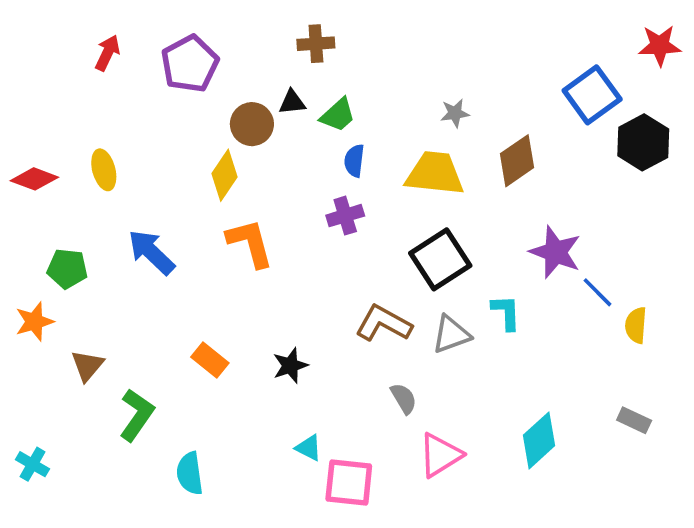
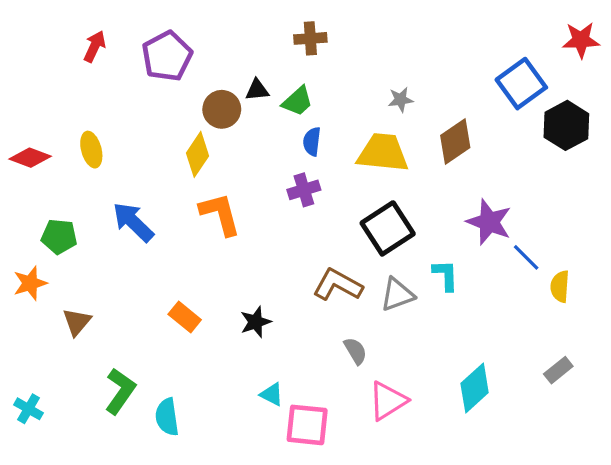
brown cross: (316, 44) -> (310, 38), moved
green L-shape: (137, 415) -> (120, 391), moved
gray rectangle: (634, 420) -> (558, 370), turned -64

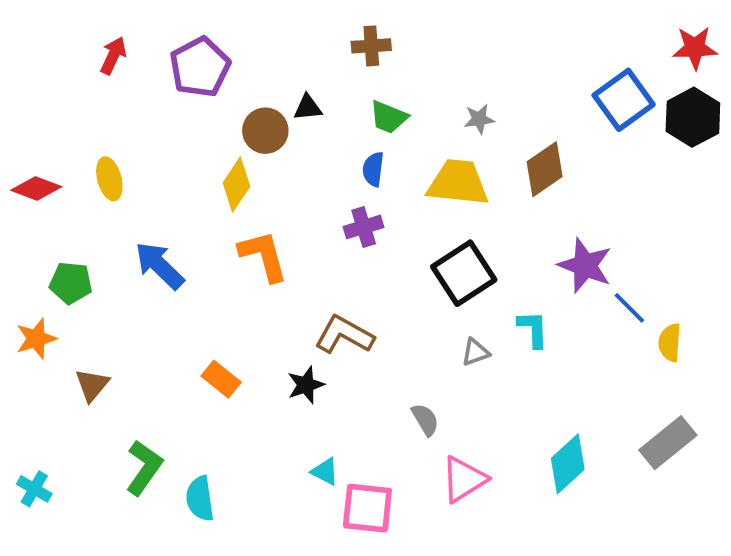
green trapezoid: (297, 101) -> (389, 117), moved, turned 64
black hexagon: (566, 125) -> (693, 117), moved
brown L-shape: (338, 285) -> (344, 335), moved
gray triangle: (397, 295) -> (475, 352), size x0.7
gray rectangle: (558, 370) -> (668, 443), size x1.6

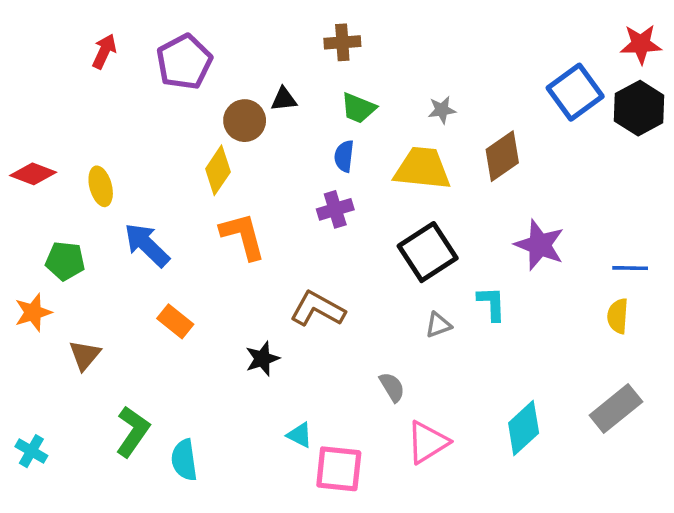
yellow ellipse: (109, 179) -> (101, 186), moved
blue line: (629, 308) -> (630, 268), moved, turned -44
orange rectangle: (221, 379) -> (175, 321), moved
black star: (306, 385) -> (262, 359), moved

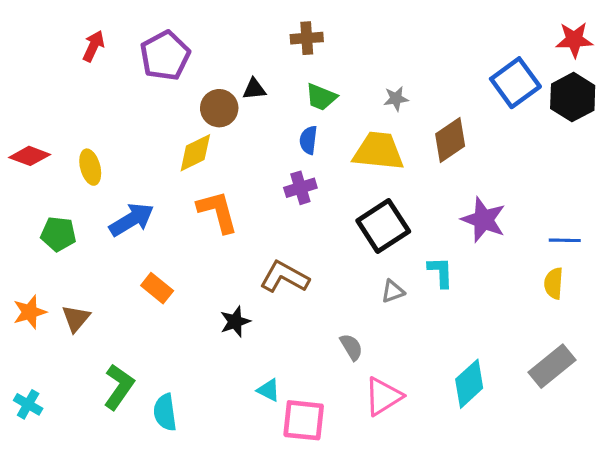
yellow diamond: (218, 170) -> (195, 153), turned 30
blue arrow: (147, 245) -> (132, 220), turned 105
orange star: (33, 312) -> (30, 312), moved

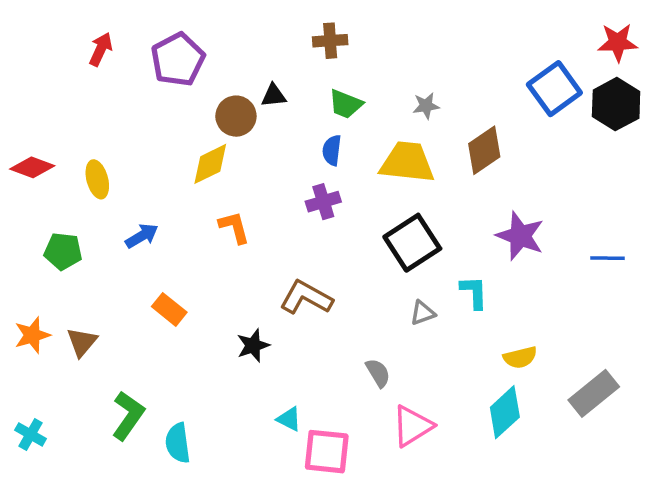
orange L-shape: (218, 212) -> (234, 227), size x0.7
blue arrow: (132, 220) -> (142, 236), size x0.7
yellow semicircle: (554, 283) -> (520, 357), moved, turned -108

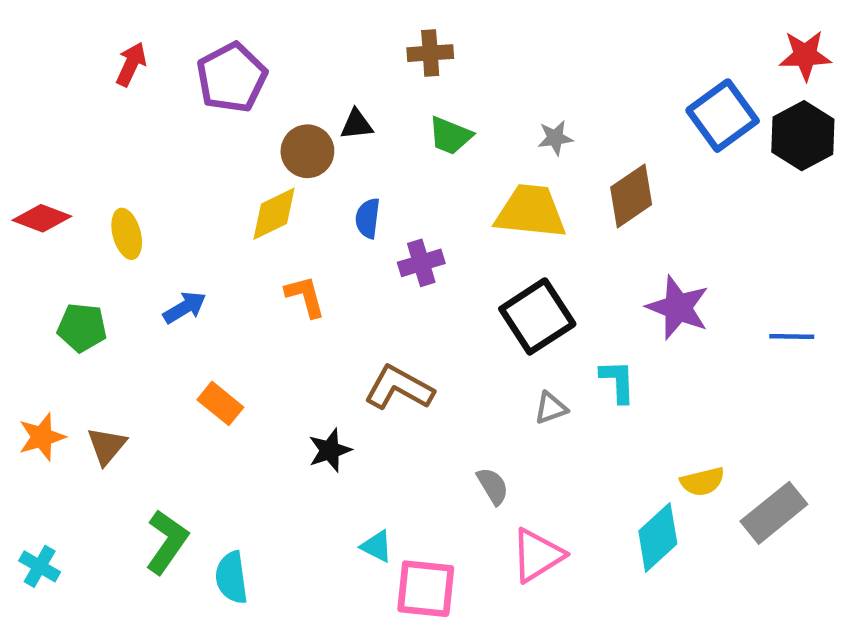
blue semicircle: (332, 150) -> (368, 218), moved
yellow semicircle: (520, 357) -> (702, 482), moved

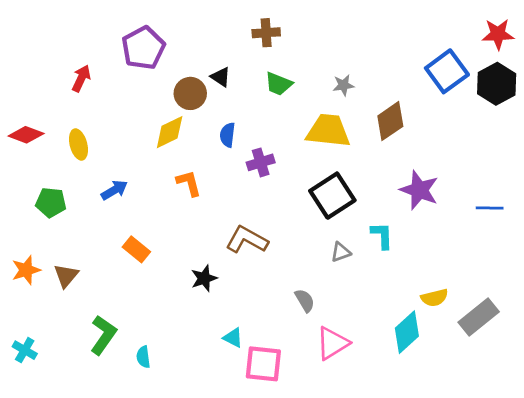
red arrow: (131, 64) -> (81, 78), moved
black triangle: (357, 124) -> (221, 77), turned 40
cyan semicircle: (232, 578) -> (143, 357), size x0.7

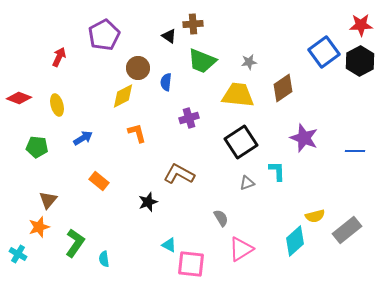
black triangle: (221, 77) -> (169, 36), moved
green trapezoid: (279, 84) -> (202, 61), size x1.4
blue semicircle: (228, 135) -> (166, 82), moved
orange star: (26, 270) -> (39, 227), moved

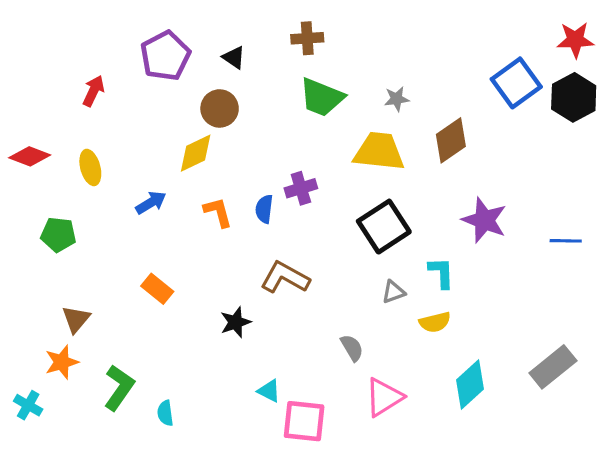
black triangle: (169, 36) -> (234, 57), moved
blue semicircle: (166, 82) -> (264, 209), moved
blue arrow: (83, 138) -> (151, 203), moved
yellow semicircle: (315, 216) -> (435, 322), moved

